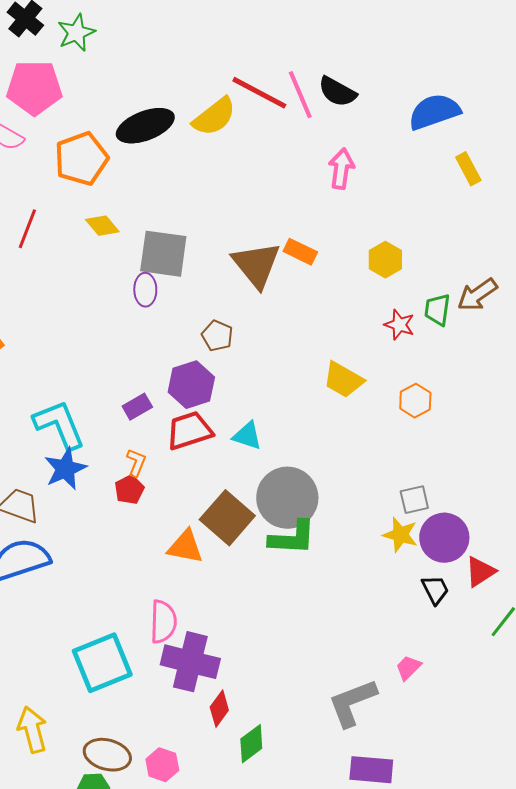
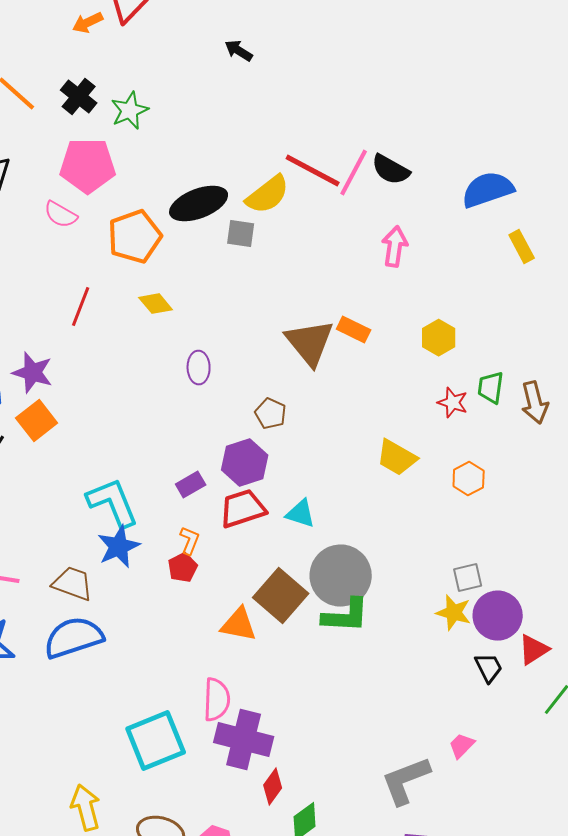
pink line: (300, 95) -> (354, 173), turned 51
gray square: (163, 254) -> (241, 234), moved, size x0.6
brown arrow: (477, 295) -> (535, 403), moved, turned -69

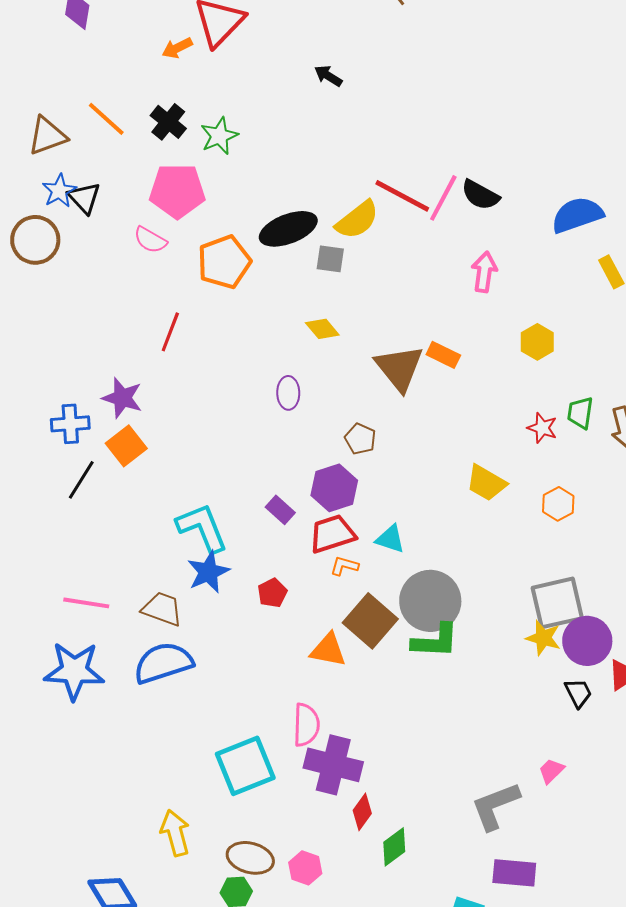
yellow diamond: (156, 304) -> (322, 329), moved
yellow hexagon: (439, 338) -> (537, 342), moved
purple rectangle: (191, 485) -> (280, 510), turned 72
orange L-shape: (190, 541) -> (344, 566), moved, turned -96
gray square: (468, 578) -> (557, 603), size x1.8

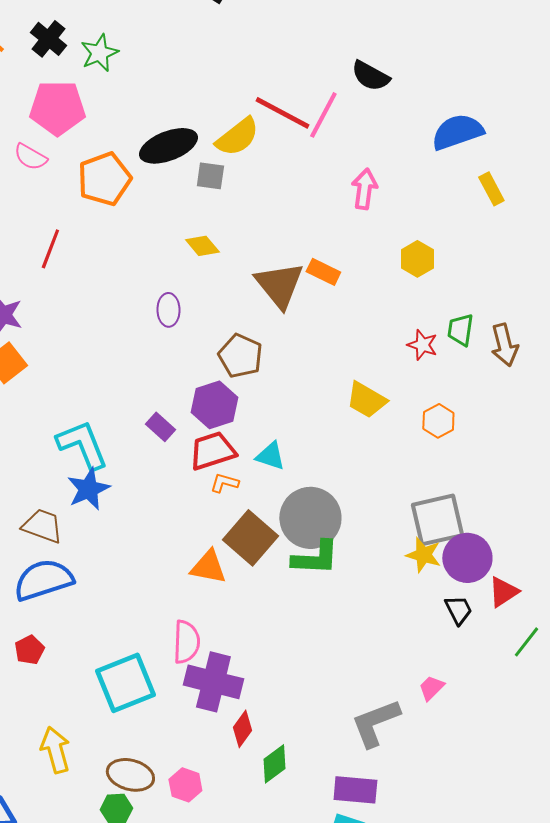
black semicircle: (480, 195) -> (370, 76), moved
brown pentagon: (360, 439) -> (240, 356), size x1.4
red pentagon: (272, 593) -> (29, 650), moved
purple rectangle: (514, 873) -> (355, 790), moved

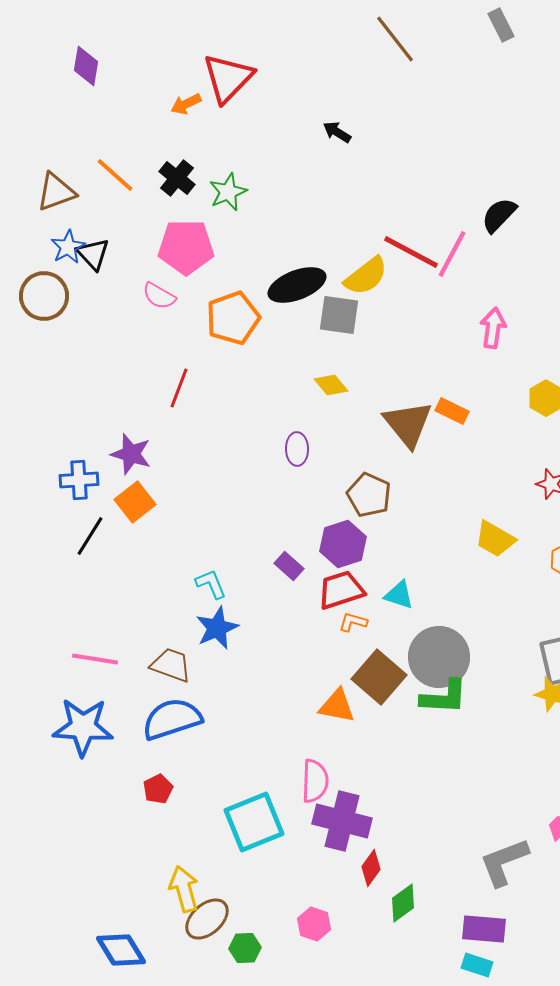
black semicircle: (370, 76) -> (499, 215), turned 105
gray square: (210, 176) -> (339, 315), size x1.4
cyan L-shape: (82, 445) -> (211, 584), size x0.6
brown ellipse: (130, 775) -> (207, 919), moved, turned -57

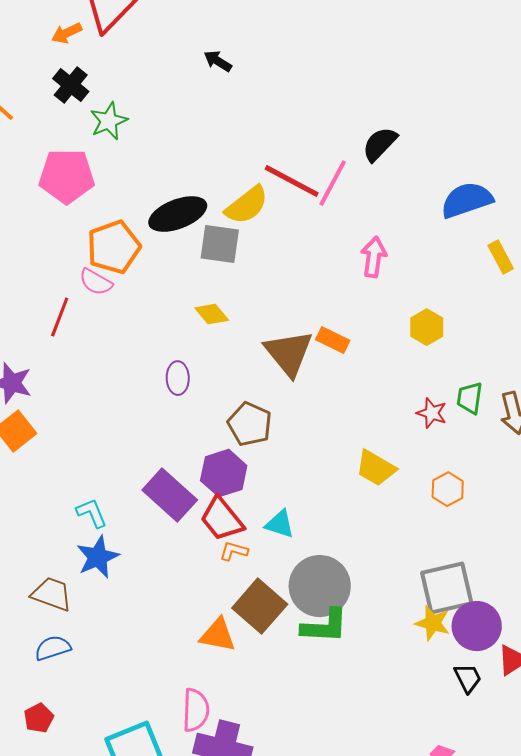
black cross: (177, 178) -> (71, 85), moved
pink semicircle: (159, 296) -> (96, 282), moved
purple rectangle: (289, 566) -> (170, 495), size x1.8
red trapezoid: (341, 590) -> (222, 519), turned -111
blue semicircle: (172, 719) -> (53, 648), size x0.6

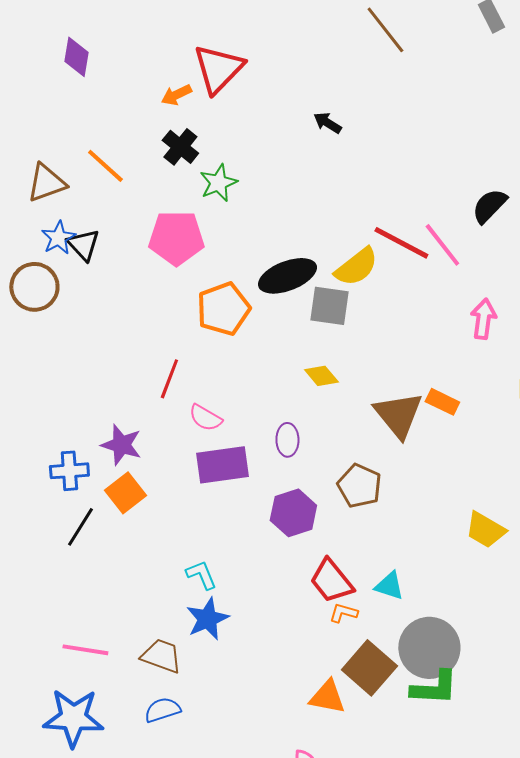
pink line: (333, 183) -> (442, 245), turned -66
pink semicircle: (96, 282) -> (205, 418), moved
purple hexagon: (224, 473) -> (293, 513), moved
purple rectangle: (170, 495) -> (222, 465), moved, turned -50

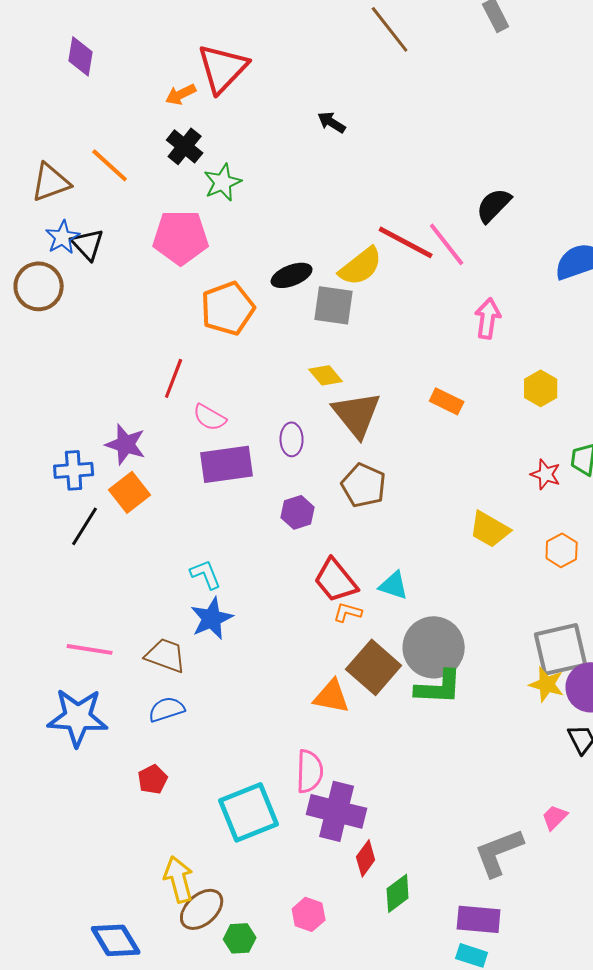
black ellipse: (287, 276) -> (292, 275), size x0.7
brown triangle: (398, 415) -> (357, 414), moved
purple hexagon: (293, 513) -> (298, 512), size x0.7

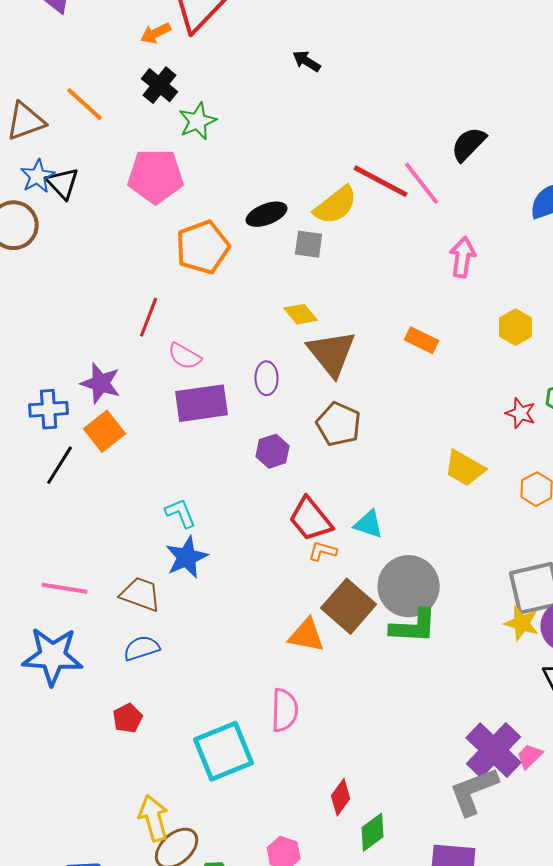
gray square: (334, 305) -> (309, 244), size x0.7
purple cross: (337, 811) -> (494, 750), moved, turned 30

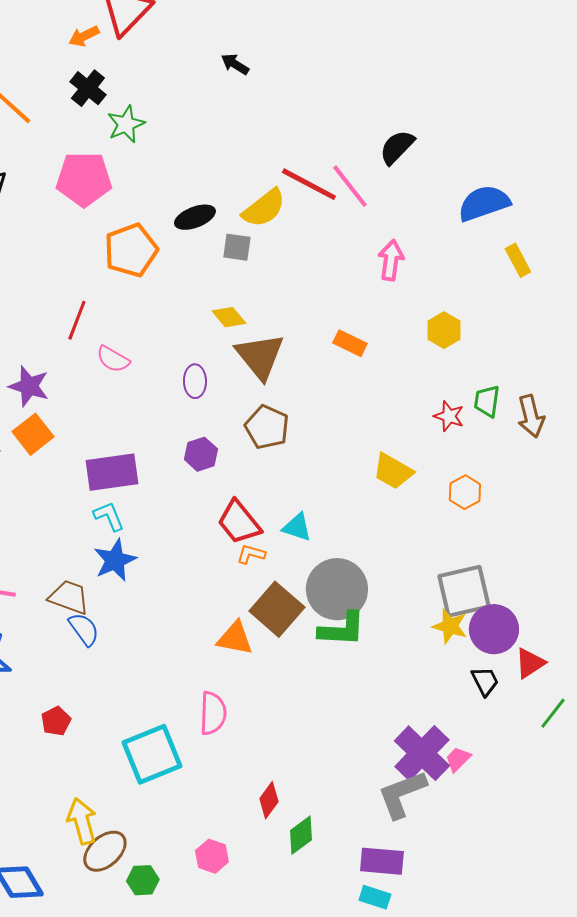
purple rectangle: (202, 403) -> (112, 472), moved
blue semicircle: (142, 648) -> (84, 629), moved, turned 72

